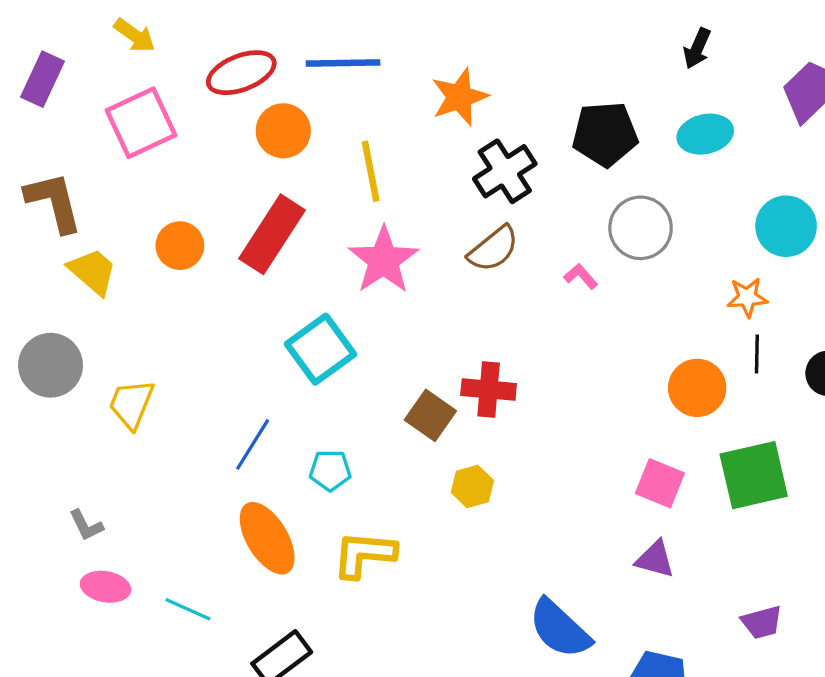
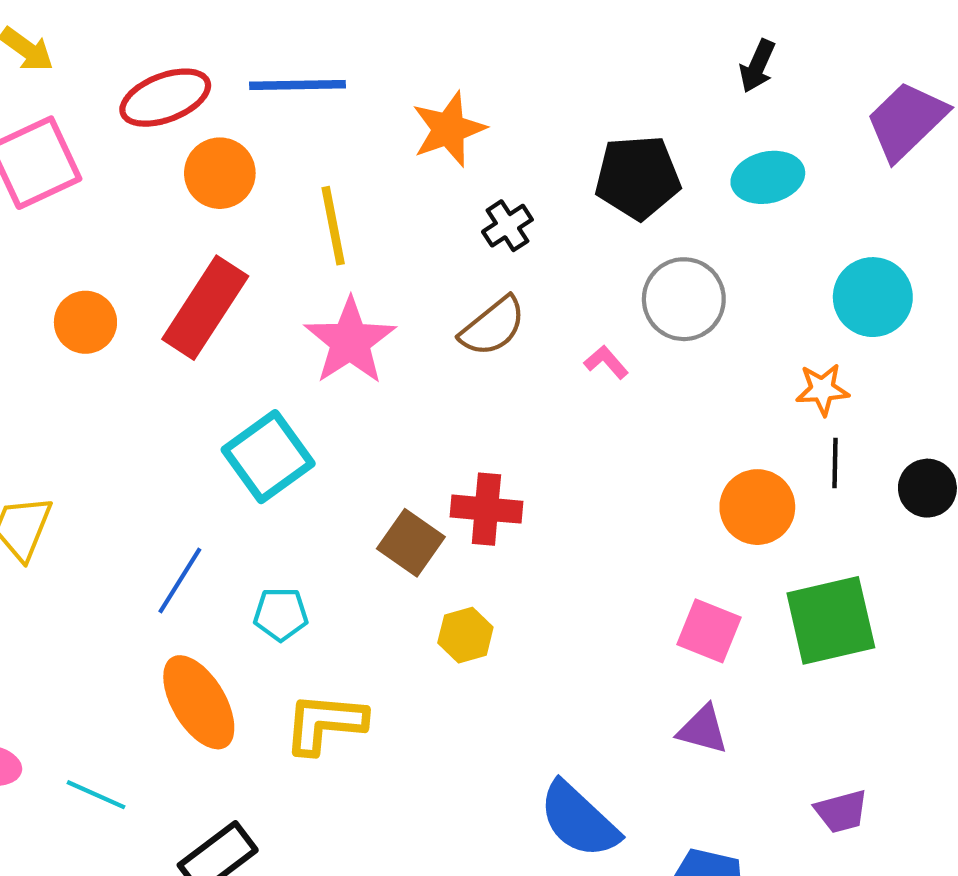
black cross: (505, 171) -> (507, 226), size x0.6

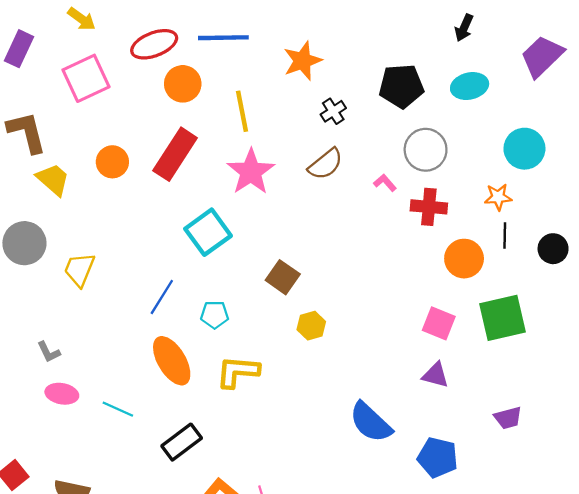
red cross: (486, 509) -> (429, 207), moved

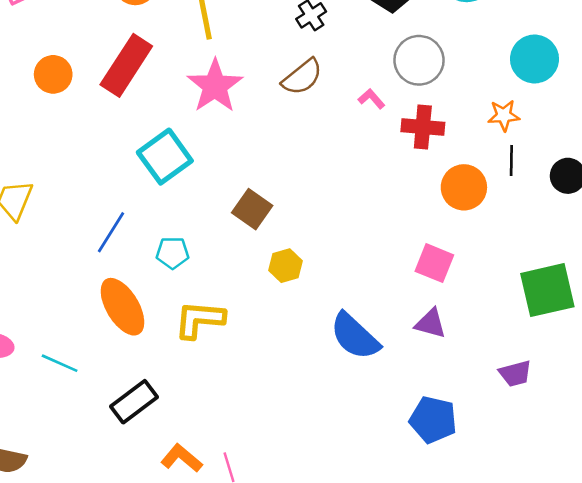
green square: (502, 318) -> (547, 290), moved
blue semicircle: (371, 422) -> (355, 336), moved

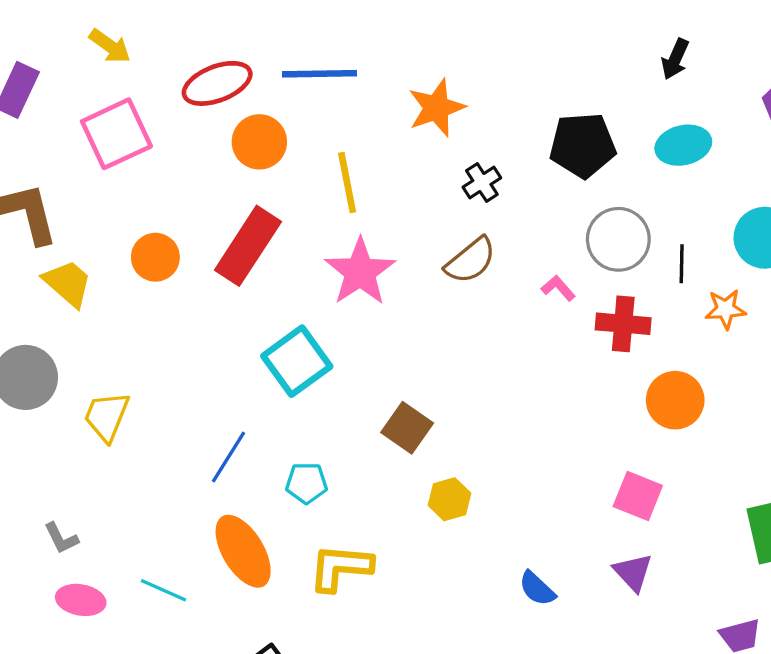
black line: (511, 160) -> (682, 264), moved
purple triangle: (431, 323) -> (633, 572), turned 32
blue semicircle: (355, 336) -> (537, 589), size x0.6
cyan line: (60, 363) -> (164, 590), moved

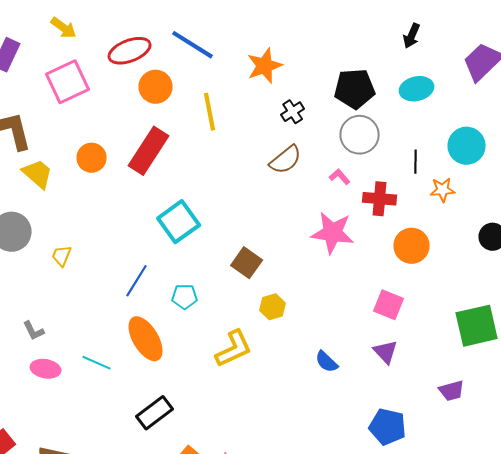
blue line: (319, 74) -> (193, 45), turned 33
gray circle: (618, 239) -> (360, 135), moved
pink star: (360, 272) -> (333, 233), moved, turned -30
yellow trapezoid: (107, 416) -> (62, 256), size x0.7
yellow L-shape: (341, 567) -> (234, 349), moved, turned 150

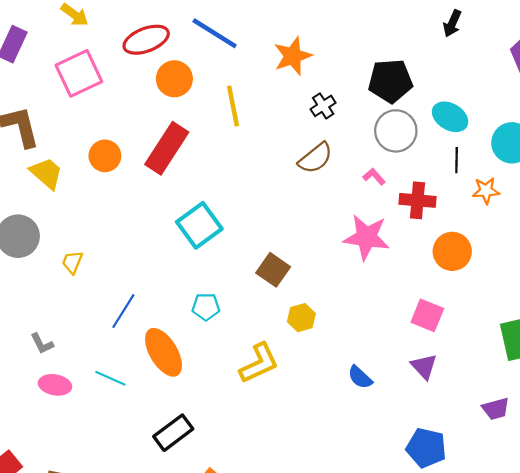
cyan ellipse: (417, 89) -> (450, 117), moved, turned 44
blue line: (137, 281) -> (123, 311), moved

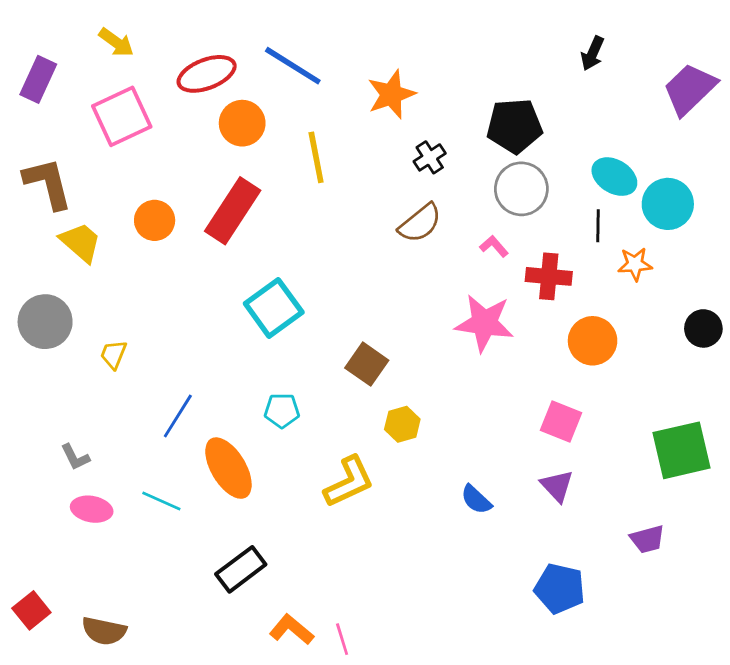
cyan ellipse: (450, 117) -> (614, 177), moved

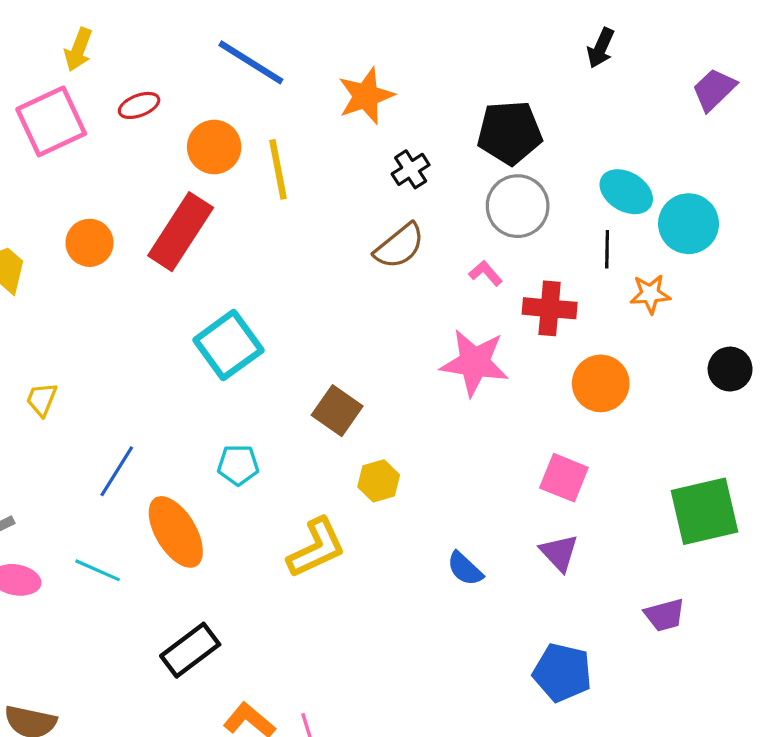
yellow arrow: (116, 42) -> (78, 50), moved, turned 75
red ellipse: (207, 74) -> (139, 105), moved, size x0.6
purple trapezoid: (690, 89) -> (714, 89), size x0.7
orange circle: (242, 123) -> (214, 147), moved

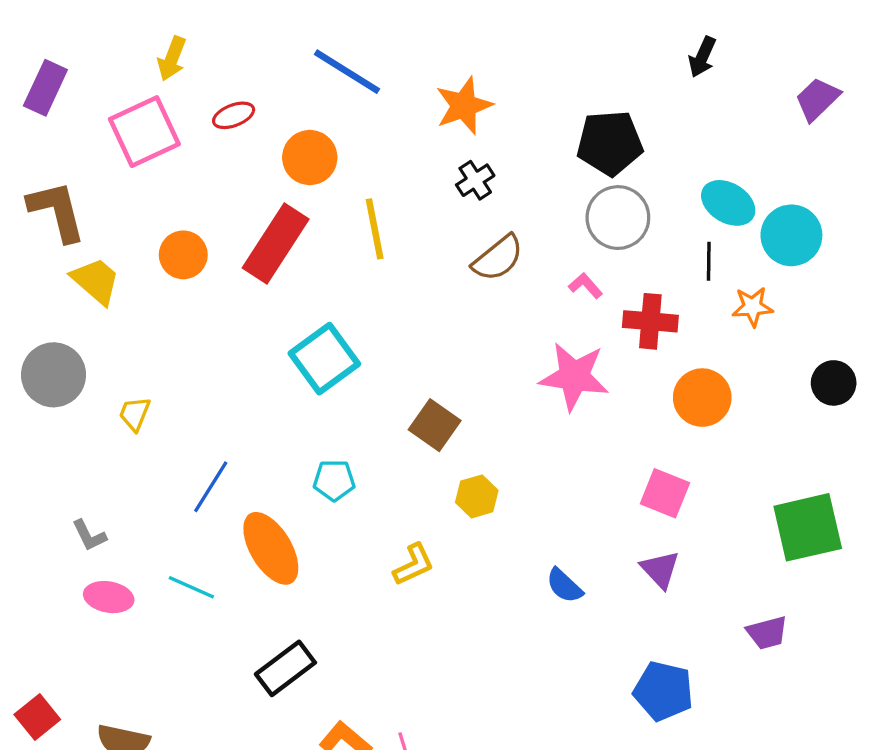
yellow line: (278, 169) -> (375, 229), moved
black cross: (411, 169) -> (475, 180), moved
yellow L-shape: (316, 548) -> (414, 565), size x0.7

